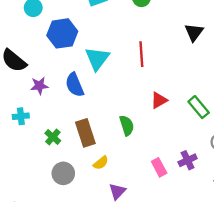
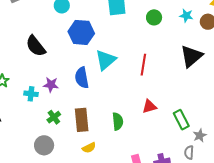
black triangle: (194, 32) -> (191, 56), size x1.4
purple star: (39, 86) -> (51, 85), moved
gray circle: (63, 173) -> (44, 145), moved

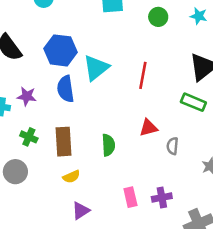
blue hexagon: (81, 32) -> (61, 50), moved
green cross: (54, 117) -> (29, 137), turned -32
green rectangle: (181, 120) -> (193, 102), moved, turned -42
gray semicircle: (189, 153) -> (172, 146), moved

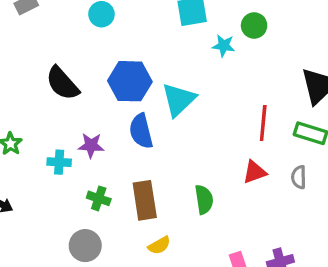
cyan star: (199, 16) -> (224, 46), moved
red line: (143, 75) -> (263, 123), moved
gray semicircle: (172, 146) -> (299, 177), moved

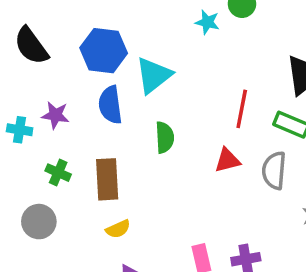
gray semicircle: (299, 177) -> (274, 170), size x1.5
green semicircle: (204, 200) -> (165, 137), moved

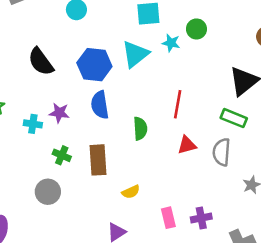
cyan triangle: (154, 75) -> (135, 54), moved
red line: (242, 109) -> (178, 104), moved
yellow semicircle: (118, 229) -> (131, 192), moved

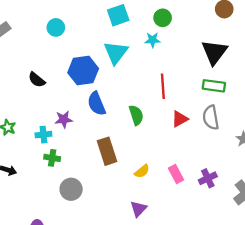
cyan star: (171, 43) -> (153, 40), moved
black semicircle: (41, 62) -> (37, 80), size x0.7
green cross: (62, 155) -> (52, 158), moved
pink rectangle: (168, 218) -> (176, 174), moved

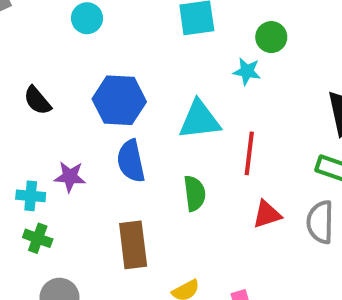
cyan triangle: (116, 53) -> (200, 120), moved, turned 35

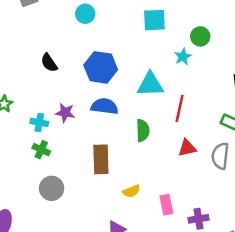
cyan star: (247, 71) -> (183, 57), turned 30
blue semicircle: (131, 161) -> (105, 106), turned 104

